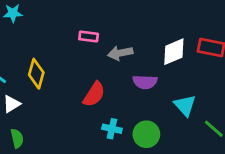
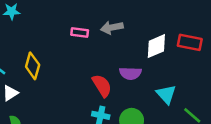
gray arrow: (120, 53) -> (112, 28), moved
red semicircle: (94, 94) -> (102, 86), moved, turned -65

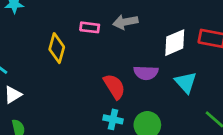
yellow diamond: (33, 66) -> (57, 48), moved
cyan triangle: (166, 94) -> (186, 82), moved

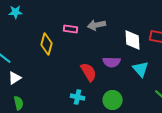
white diamond: (175, 43) -> (133, 40), turned -70
cyan cross: (113, 119) -> (78, 97), moved

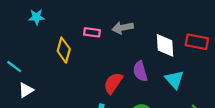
cyan star: (16, 12) -> (37, 17), moved
purple semicircle: (112, 62) -> (140, 71), turned 72
red semicircle: (89, 72) -> (113, 83), turned -114

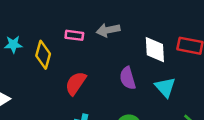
cyan star: (37, 17) -> (13, 44), moved
red semicircle: (113, 83) -> (76, 83), moved

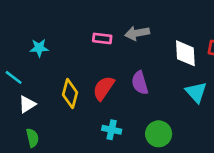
yellow diamond: (43, 55) -> (70, 94), moved
purple semicircle: (128, 78) -> (140, 83), moved

